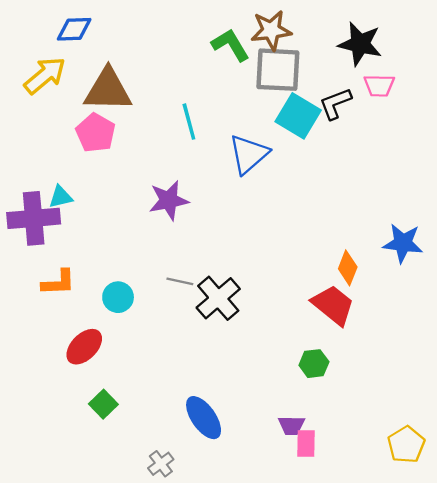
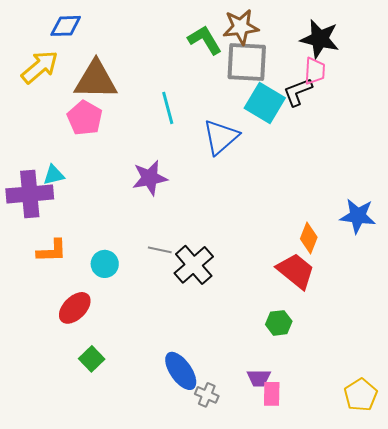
pink trapezoid: (379, 85) -> (315, 71), moved, turned -88
gray cross: (161, 464) -> (207, 395), moved, turned -30

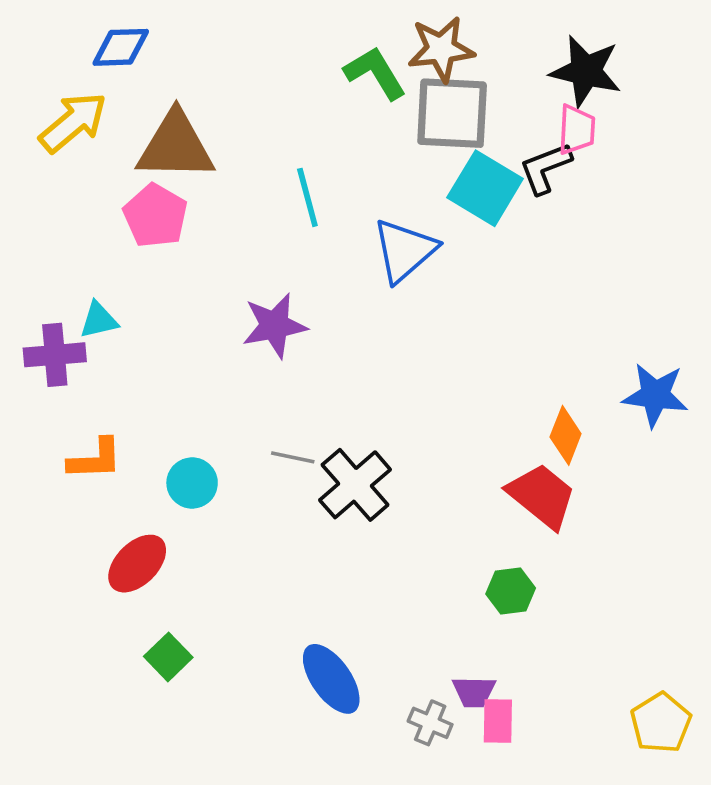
purple cross: (30, 194) -> (55, 355), size x0.7
gray cross: (207, 395) -> (430, 723), moved

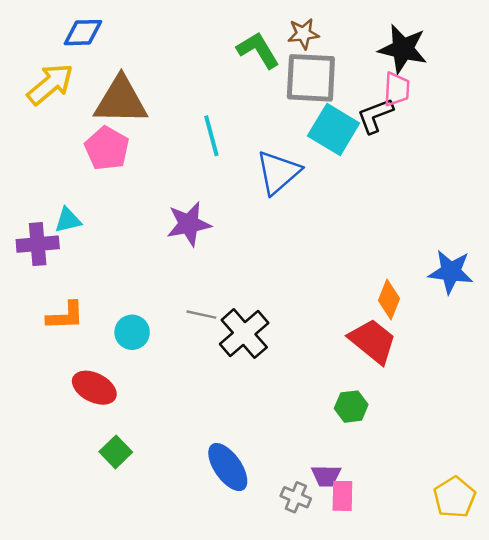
brown star: (441, 49) -> (303, 34), size x0.7
red ellipse: (137, 564) -> (94, 388), turned 72

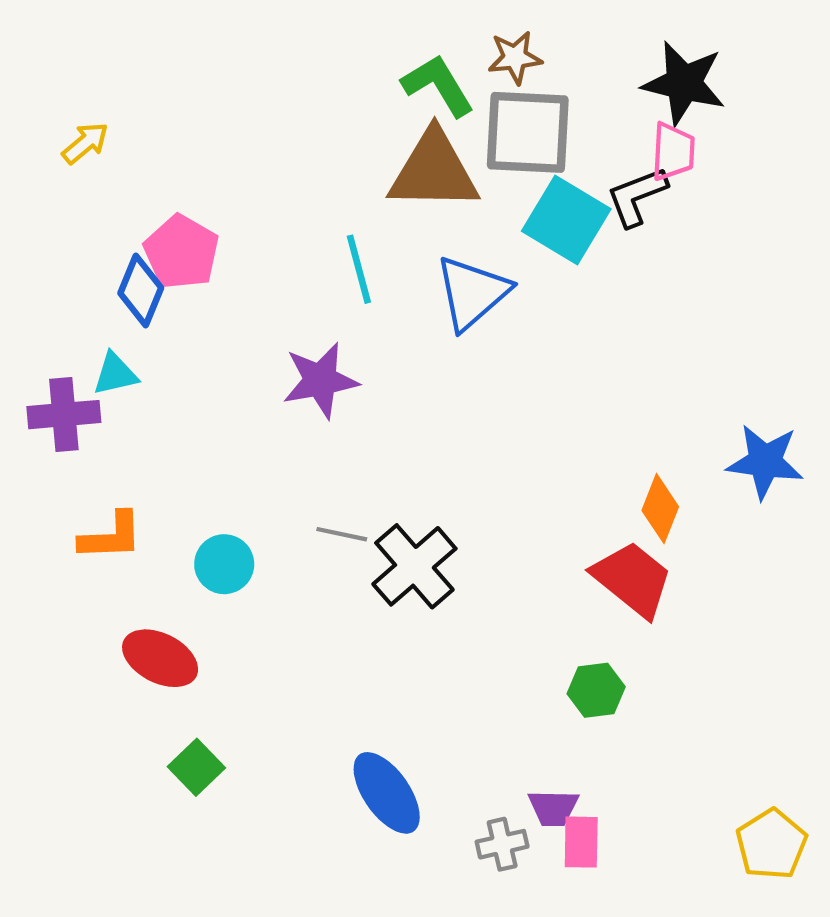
blue diamond: (83, 33) -> (141, 291), moved, turned -66
yellow arrow: (50, 84) -> (85, 143), size x0.6
brown triangle: (121, 101) -> (434, 171), moved
cyan line: (211, 136) -> (359, 269), moved
gray cross: (296, 497) -> (502, 844), turned -36

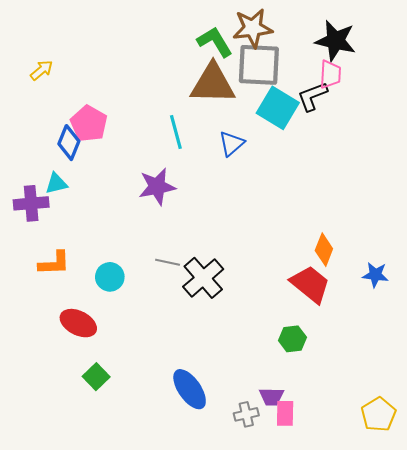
brown star: (515, 58) -> (253, 28), size x1.5
blue triangle: (472, 293) -> (232, 144), size x0.7
blue star: (765, 462) -> (375, 275), moved, size x0.7

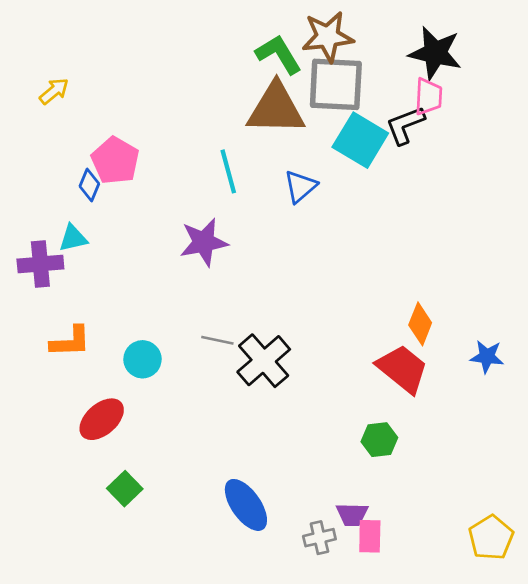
blue diamond: (69, 143) -> (89, 185), size x0.7
red ellipse: (78, 323) -> (102, 419), turned -68

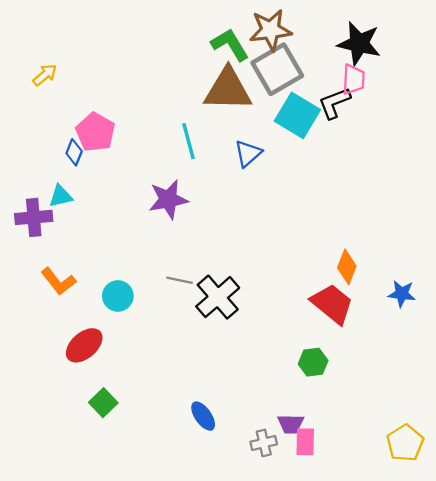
gray square: (336, 84) -> (277, 69), turned -33
orange L-shape: (70, 342) -> (58, 281), turned 54
blue ellipse: (246, 505) -> (203, 416), size x0.7

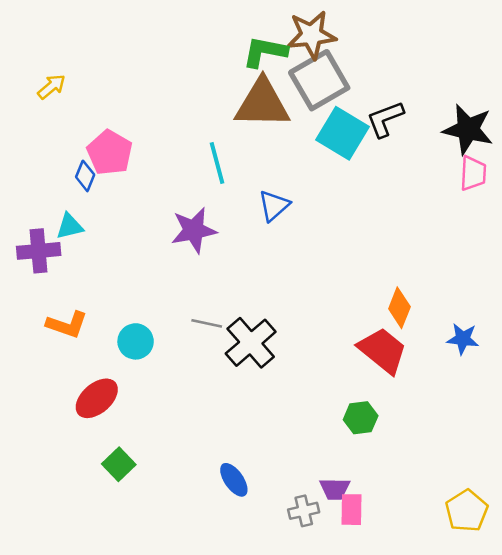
black star: (359, 43) -> (468, 129), moved
green L-shape: (230, 45) -> (265, 52), turned -48
pink trapezoid: (353, 79) -> (473, 173), moved
blue triangle: (248, 153) -> (274, 206), moved
orange L-shape: (58, 281) -> (67, 325), turned -33

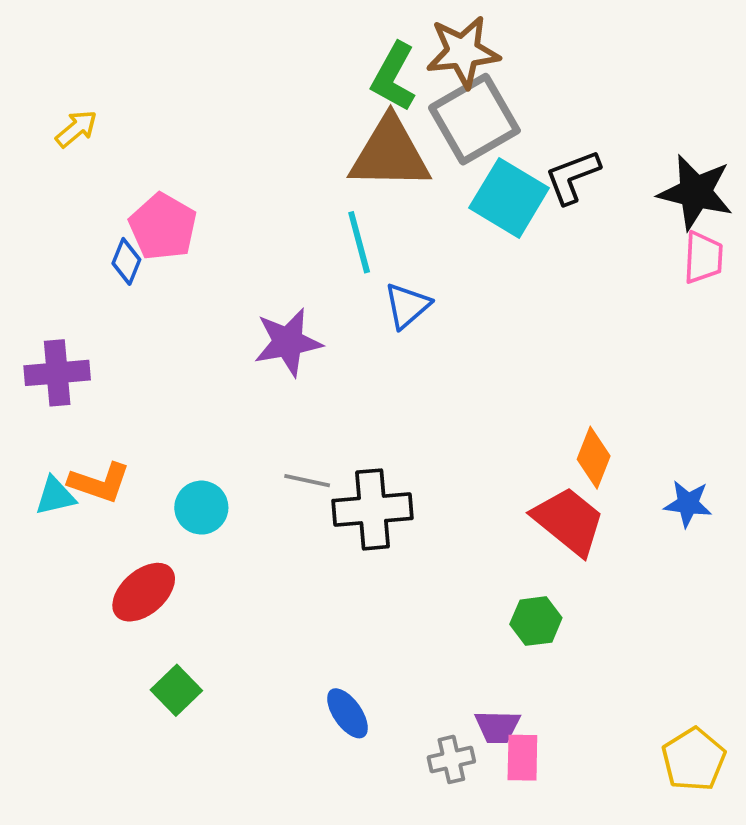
green L-shape: (265, 52) -> (394, 77), turned -72
cyan line: (217, 163) -> (359, 242), moved
cyan triangle: (70, 226) -> (55, 496), moved
black cross: (251, 343) -> (373, 509), turned 36

